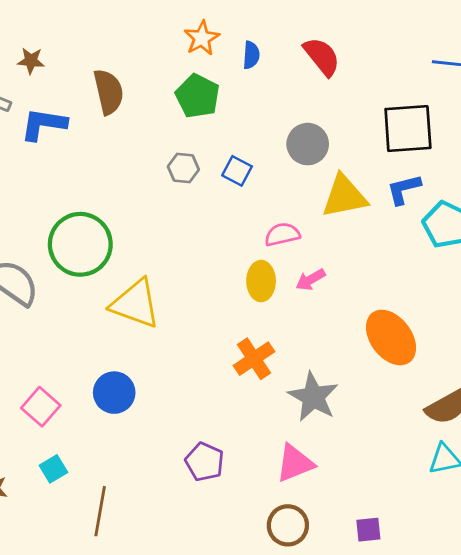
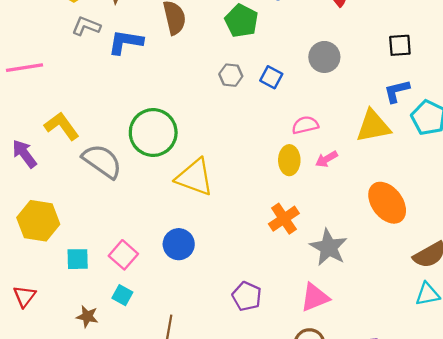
black square: (408, 129) -> (400, 45), size x0.6
yellow triangle: (344, 196) -> (373, 126), moved
cyan square: (53, 469) -> (122, 295), moved, turned -30

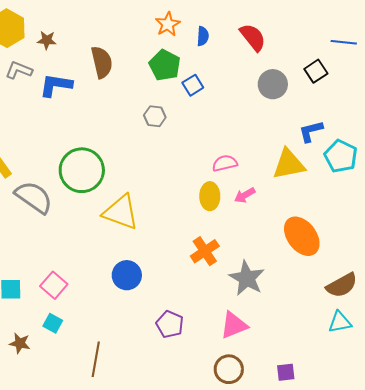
black square: (400, 45) -> (316, 71), moved, turned -30
gray circle: (324, 57) -> (273, 84), moved
blue square: (271, 77) -> (193, 85), moved, turned 30
blue circle: (179, 244) -> (127, 275), moved

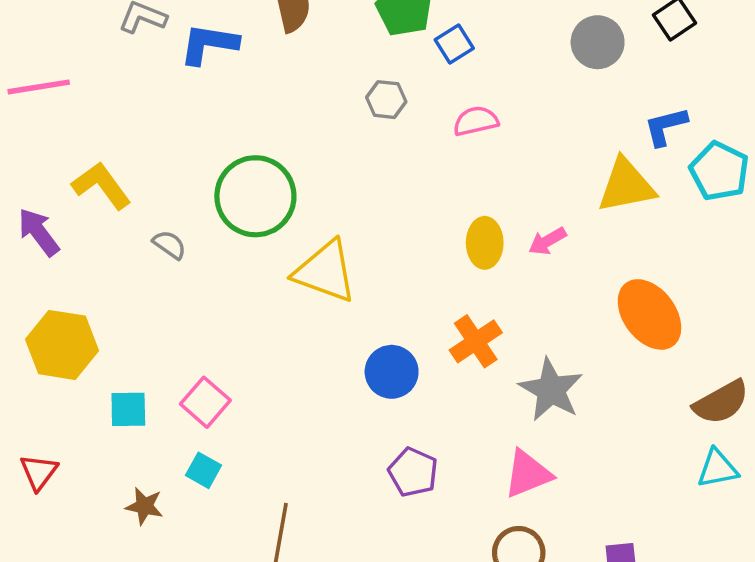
pink semicircle: (225, 163) -> (476, 121), moved
gray semicircle: (34, 197) -> (169, 245), size x0.5
blue circle: (127, 275) -> (392, 372), moved

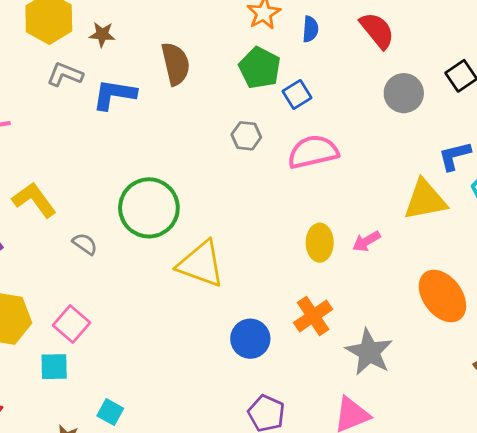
pink semicircle: (476, 121) -> (313, 152), size x1.5
pink square: (205, 402) -> (72, 324), moved

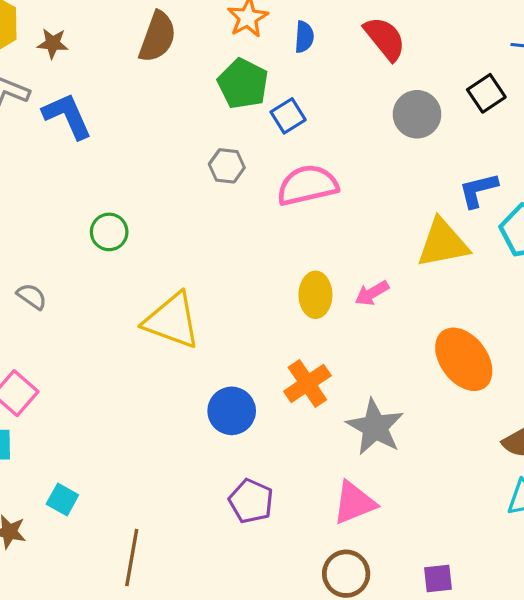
brown semicircle: (176, 64) -> (158, 37), moved, turned 33
blue L-shape: (114, 94) -> (67, 116), turned 57
green circle: (149, 208) -> (109, 232), moved, size x0.5

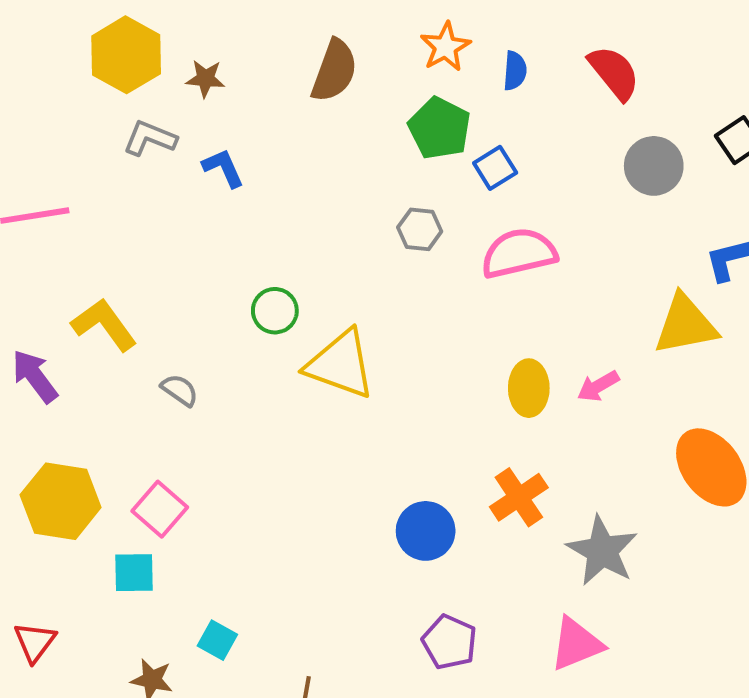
blue L-shape: (67, 116) -> (223, 168), size x0.7
yellow triangle: (172, 321) -> (340, 364), moved

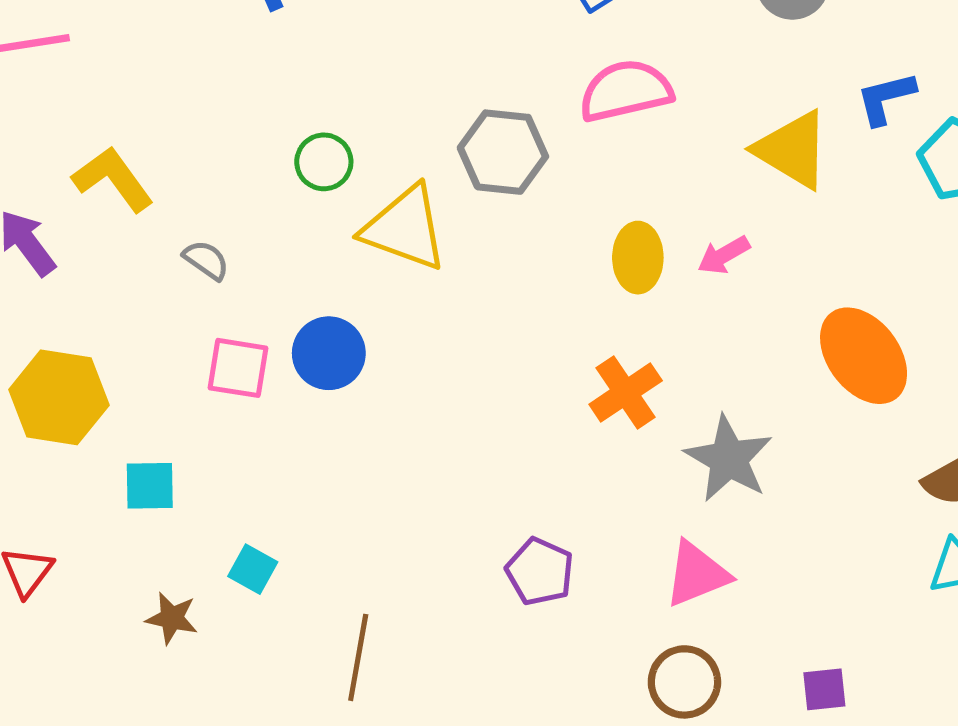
gray hexagon: (420, 229) -> (503, 152), moved, size x1.6
yellow triangle: (685, 325) -> (792, 150), moved, turned 42
pink square: (160, 509) -> (238, 368), moved, turned -32
blue circle: (426, 531) -> (329, 353), moved

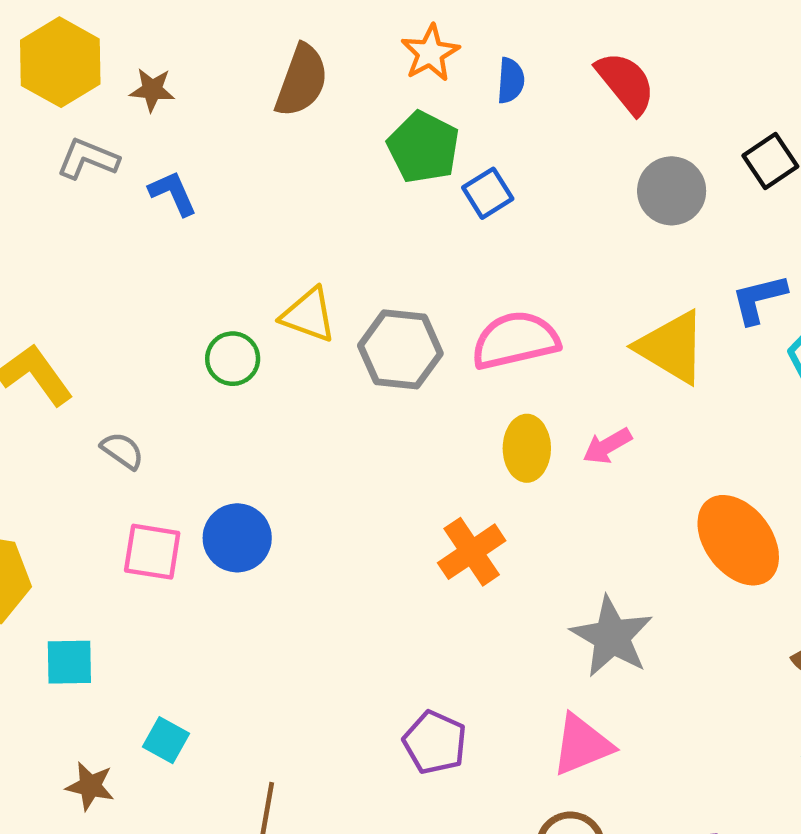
pink semicircle: (626, 91) -> (515, 340), moved
yellow triangle: (405, 228) -> (308, 315), moved, size x0.7
orange cross: (626, 392) -> (472, 552), moved

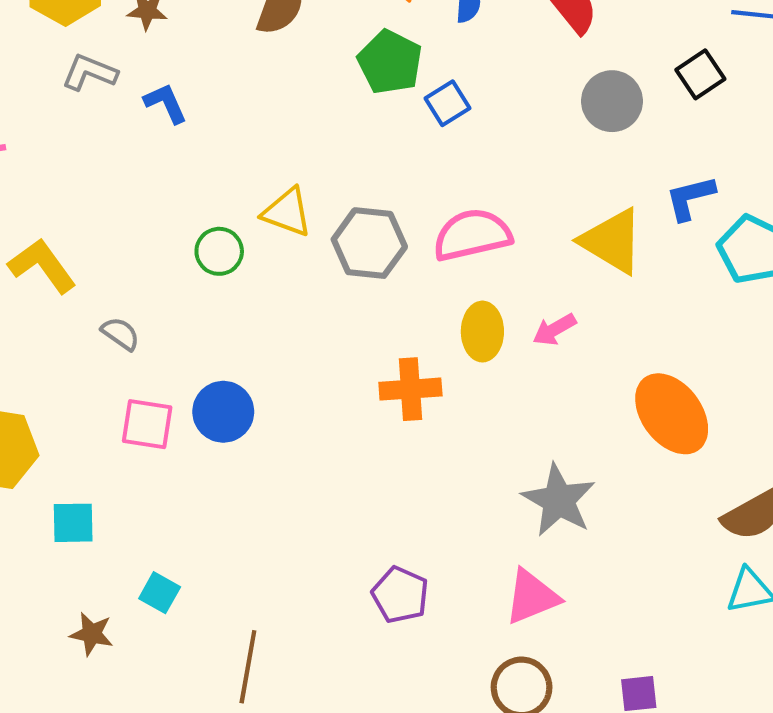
orange cross: (472, 552) -> (410, 389), moved, turned 30

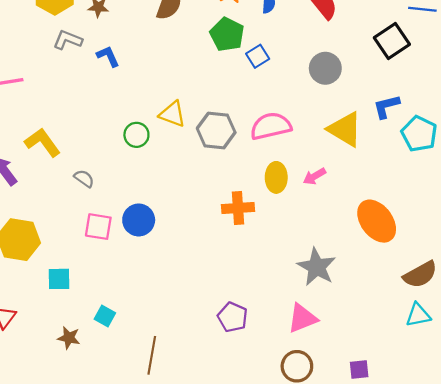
black square: (700, 74) -> (392, 41), size x1.4
gray circle: (612, 101) -> (325, 68), moved

